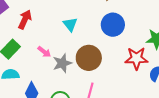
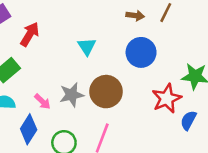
pink arrow: (44, 52) -> (42, 102), moved
red star: (136, 58) -> (167, 98), turned -30

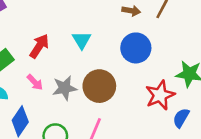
red arrow: (30, 34) -> (39, 46), moved
pink arrow: (42, 102) -> (35, 82), moved

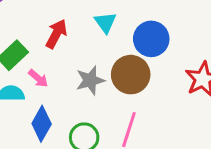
blue circle: (136, 48) -> (151, 39), moved
pink arrow: (35, 82) -> (38, 78), moved

